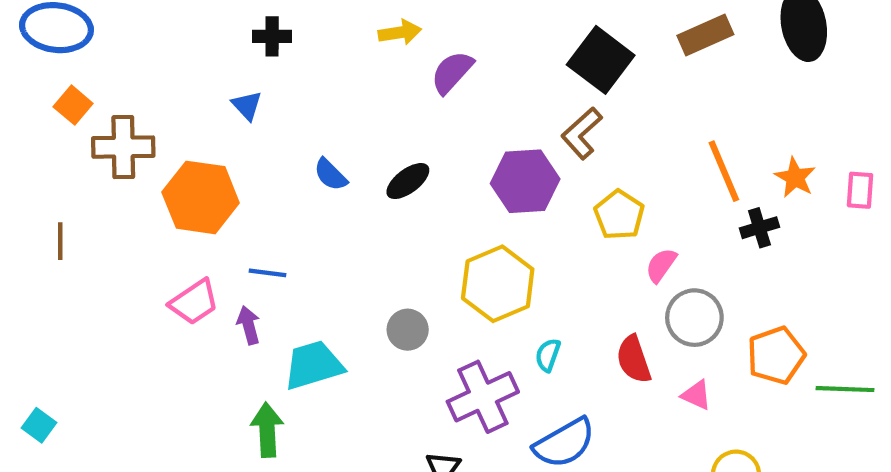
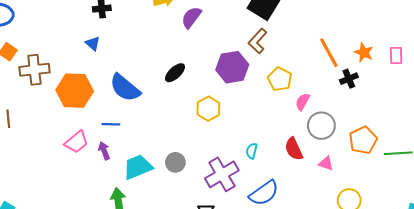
blue semicircle: (330, 175) -> (125, 88), moved, size x1.8
yellow hexagon: (498, 284) -> (208, 109), moved, size x0.7
gray circle: (408, 330) -> (175, 162), moved

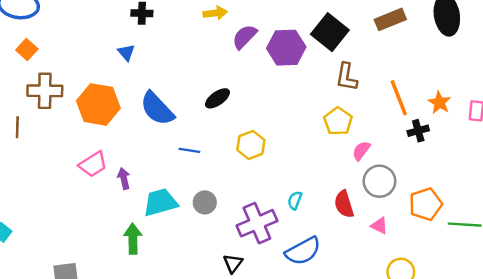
brown L-shape: (258, 41) -> (347, 77), moved, turned -40
purple hexagon: (232, 67) -> (286, 48), moved
brown cross: (34, 70) -> (45, 91), moved
blue line: (111, 124) -> (189, 150), moved

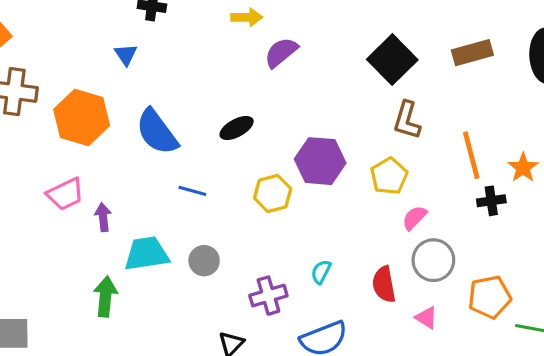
purple hexagon: (286, 48) -> (320, 161), moved
purple cross: (257, 223) -> (268, 296), size x0.7

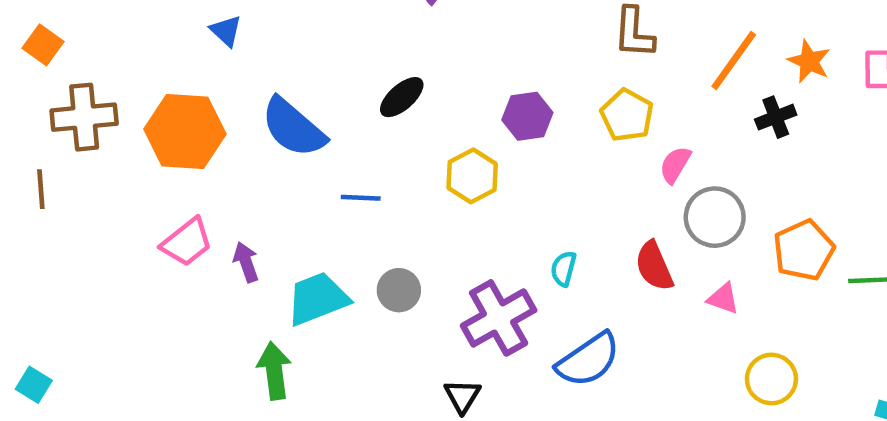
orange line: (471, 155) -> (734, 60), turned 63
purple hexagon: (320, 161) -> (527, 116), size x0.7
purple cross: (268, 296) -> (499, 318), size x1.4

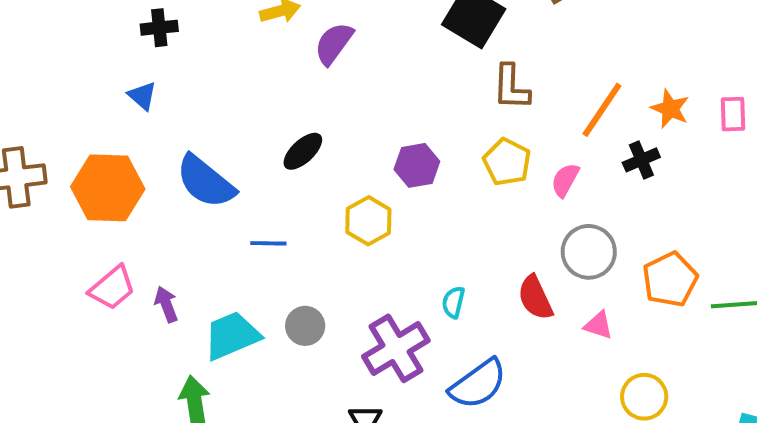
pink semicircle: (675, 165) -> (565, 180), moved

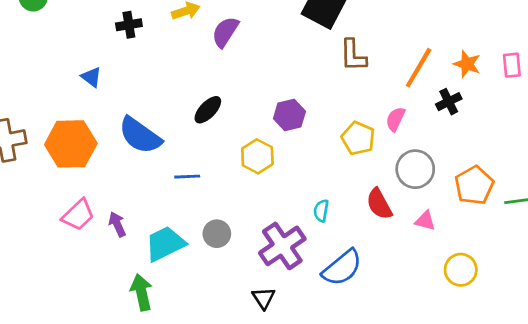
black cross: (159, 28) -> (129, 25), moved
yellow pentagon: (507, 162) -> (358, 138), moved

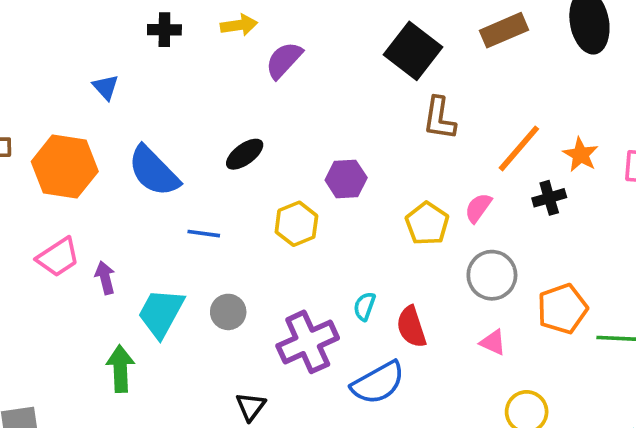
red semicircle: (379, 204) -> (411, 327), moved
cyan trapezoid: (165, 244) -> (161, 313), turned -45
black triangle: (264, 298) -> (251, 407), moved

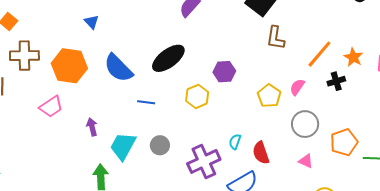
black ellipse: (245, 154) -> (168, 58), size x1.6
pink trapezoid: (58, 257) -> (51, 107), moved

